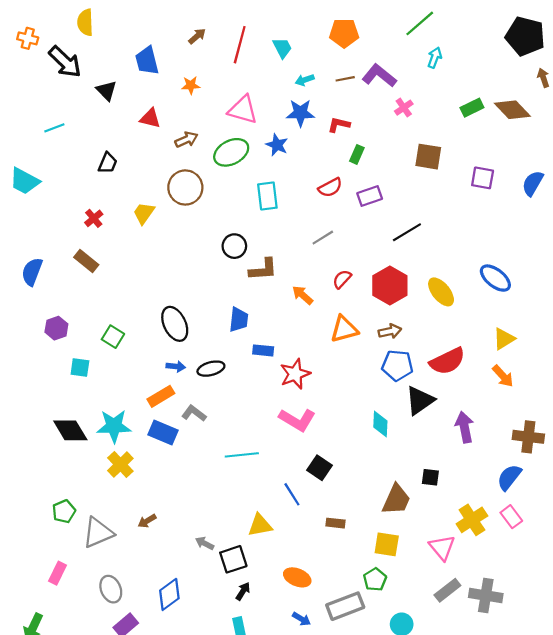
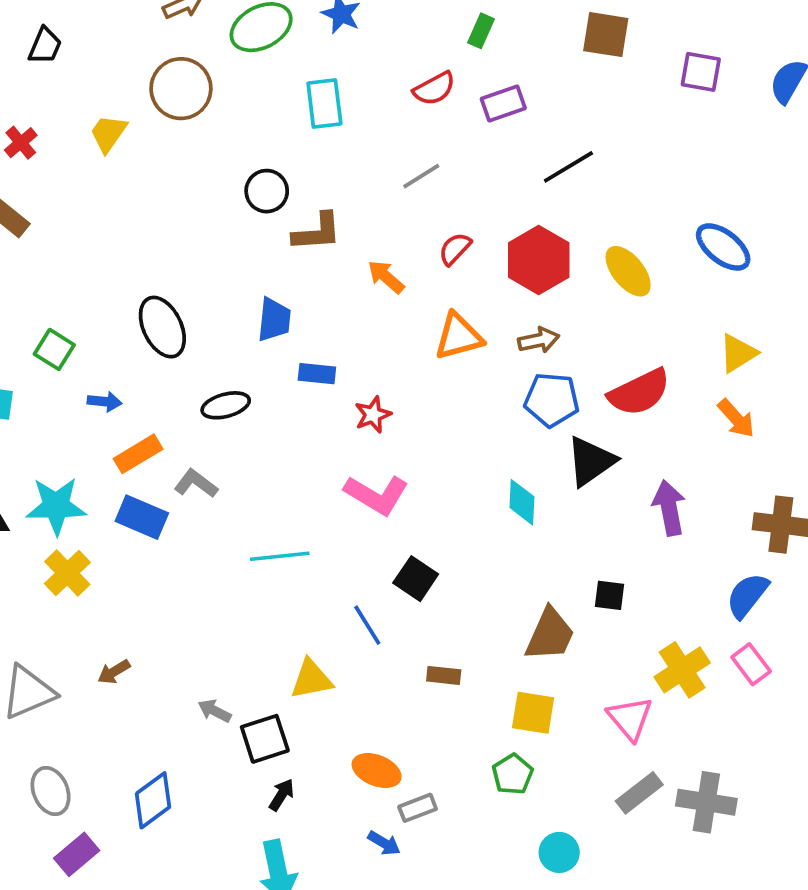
blue arrow: (176, 366) -> (105, 402), moved
red star: (295, 374) -> (373, 415), size x0.7
gray rectangle: (345, 606) -> (418, 808), moved, size x0.6

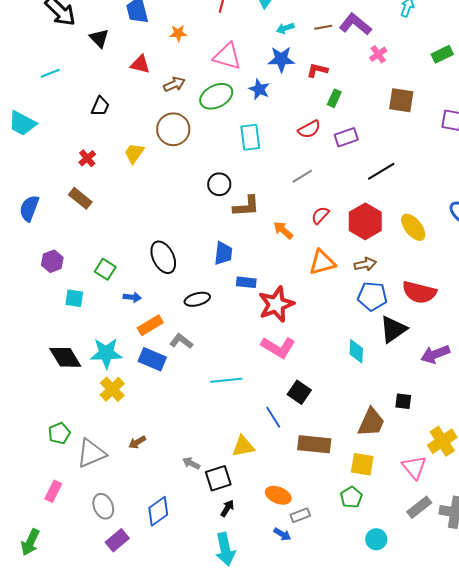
red semicircle: (639, 392) -> (419, 292), turned 40
red star: (373, 415) -> (276, 304), size x1.8
purple arrow: (669, 508) -> (435, 354), turned -100
brown rectangle: (444, 675) -> (314, 444), size x1.8

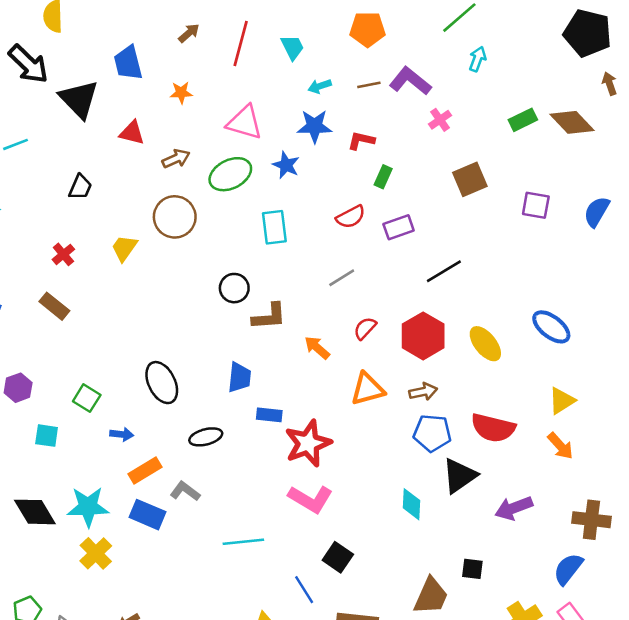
black triangle: (99, 38) -> (79, 99), size x1.6
brown square: (401, 100) -> (470, 179), turned -32

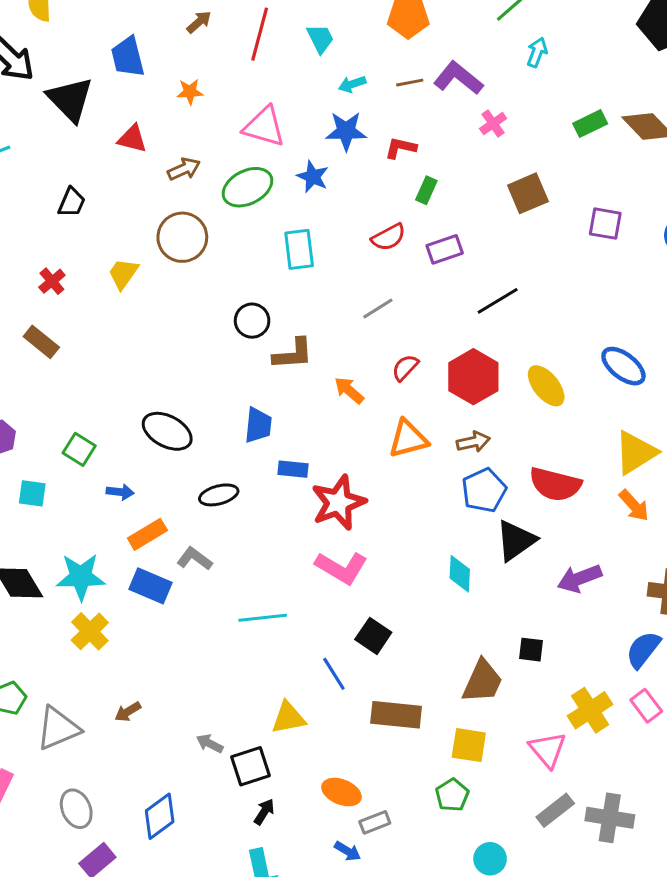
black ellipse: (162, 383) -> (167, 431), turned -36
yellow triangle: (562, 401) -> (636, 452), size x1.4
blue pentagon: (432, 433) -> (484, 490), turned -30

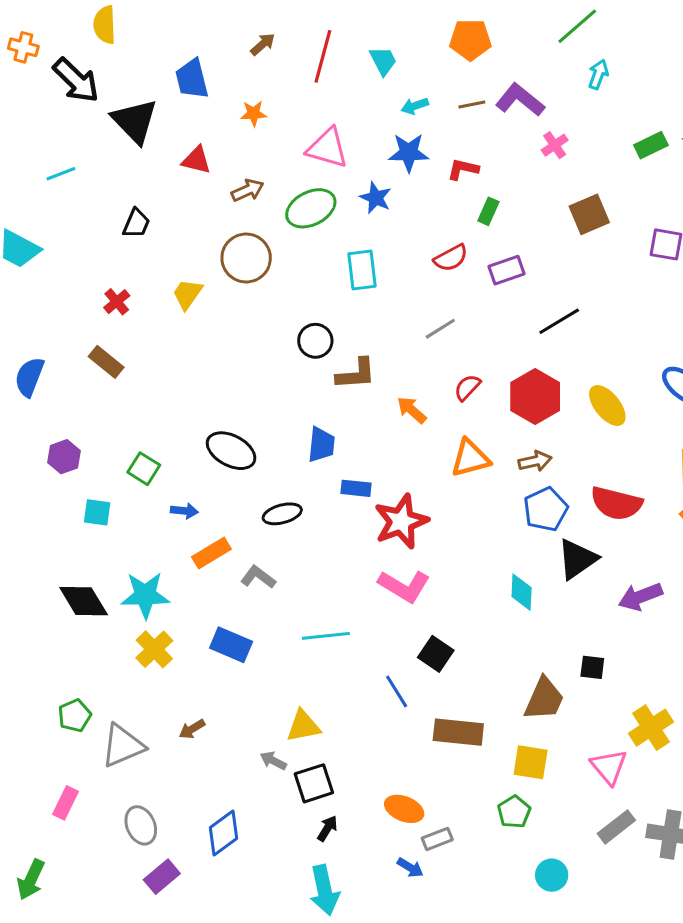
blue rectangle: (150, 586) -> (231, 645), moved
yellow triangle: (288, 718) -> (303, 726), moved

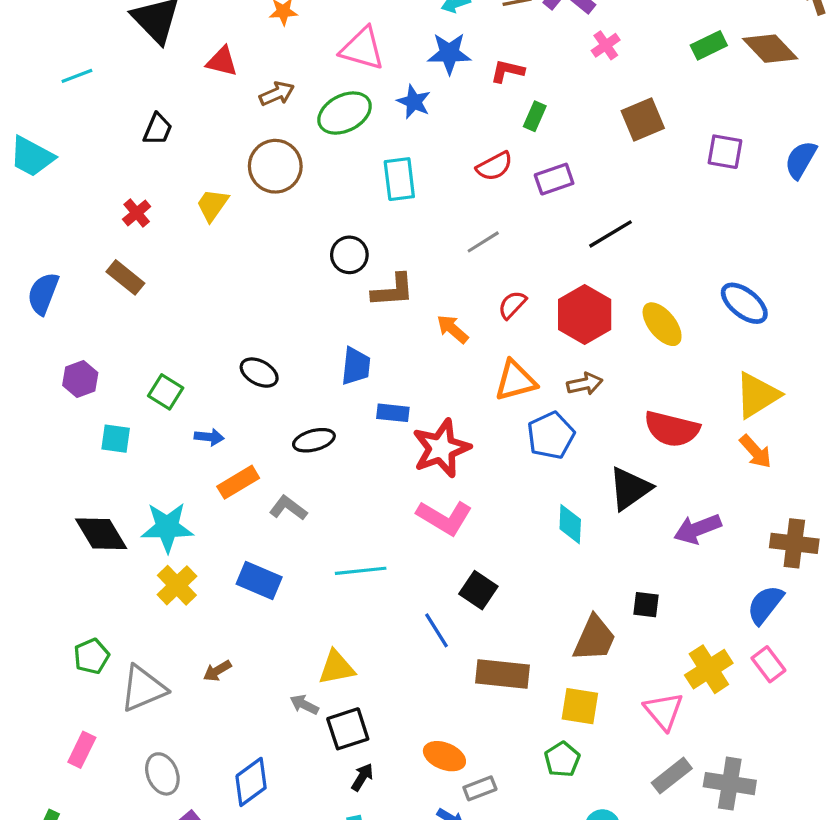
black ellipse: (231, 451) -> (259, 373), size x0.7
blue pentagon: (546, 509) -> (551, 435), moved

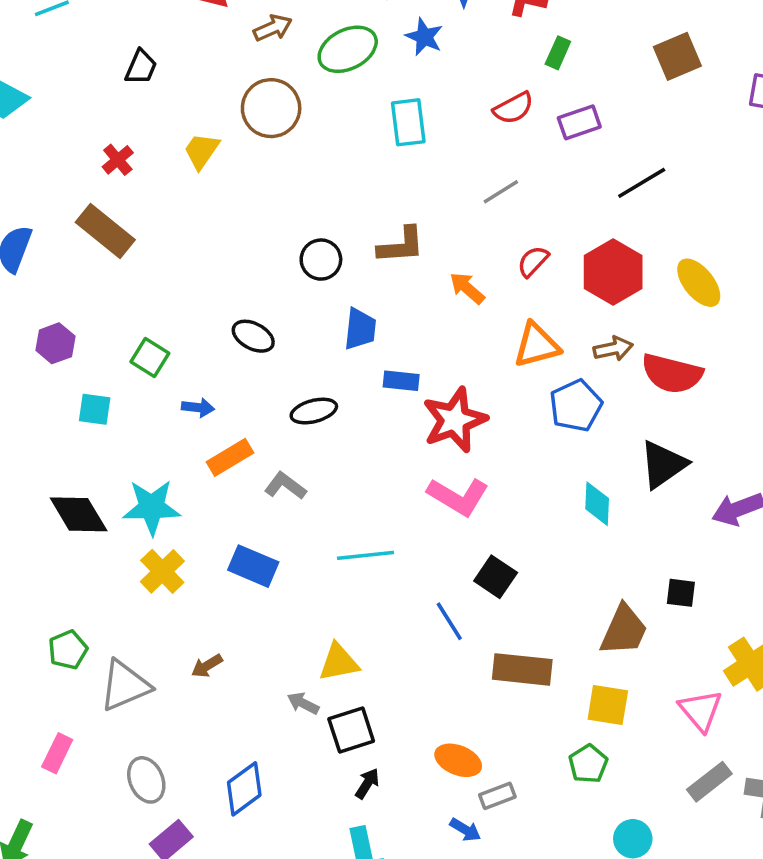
black circle: (349, 255) -> (321, 260), moved
brown rectangle: (125, 277) -> (105, 231), size x1.4
red semicircle: (672, 429) -> (672, 374), moved

